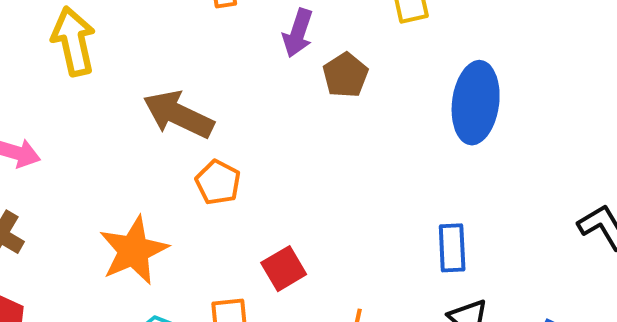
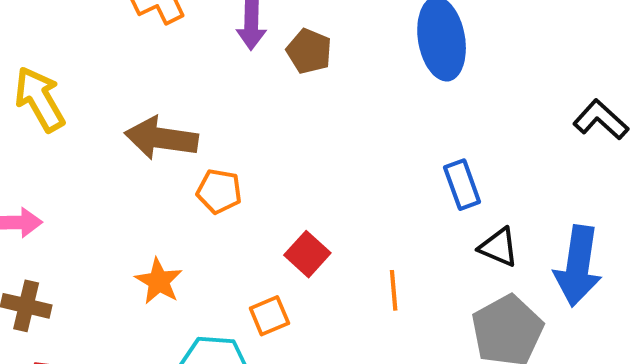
orange star: (134, 250) -> (159, 281), size x0.7

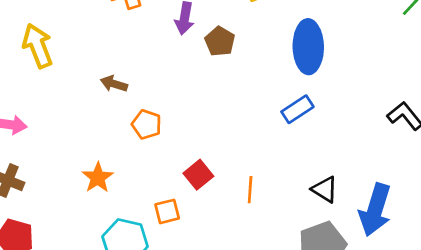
brown arrow: (161, 138) -> (114, 84), size x0.6
blue rectangle: (462, 185) -> (297, 109), moved, turned 68
orange line: (394, 290) -> (250, 190), moved

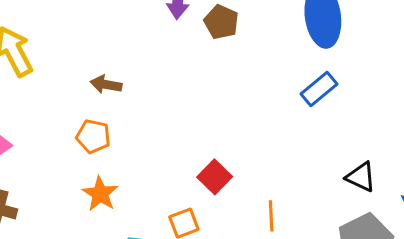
orange pentagon: (147, 124) -> (93, 136), moved
orange line: (250, 190) -> (271, 216), moved

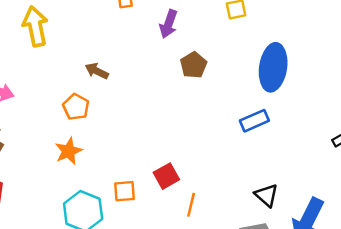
brown pentagon: (221, 22) -> (194, 65), moved
red square: (215, 177) -> (166, 176), moved

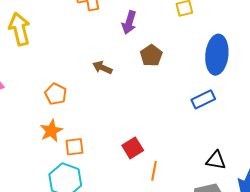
brown arrow: (97, 71) -> (102, 68), moved
orange square: (125, 191) -> (74, 147), moved
black triangle: (266, 195) -> (216, 160), turned -30

